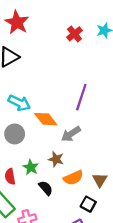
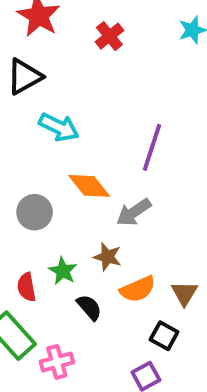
red cross: (74, 34) -> (109, 36), moved
cyan arrow: (19, 103) -> (59, 127), moved

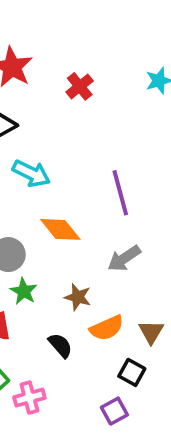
purple line: (152, 147) -> (120, 193), turned -33
gray arrow: (134, 212) -> (124, 258), moved
green star: (63, 271) -> (24, 291), moved

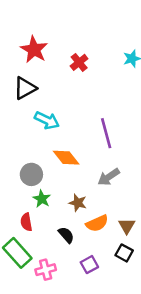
black square: (132, 372) -> (124, 253), moved
purple square: (114, 411) -> (89, 265), moved

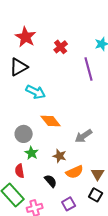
purple line: (106, 133) -> (89, 69), moved

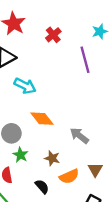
gray arrow: (84, 136) -> (79, 136), turned 72
brown triangle: (98, 174) -> (95, 170), moved

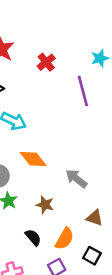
brown triangle: (95, 170) -> (95, 218), turned -42
orange semicircle: (69, 176) -> (65, 239), moved, turned -36

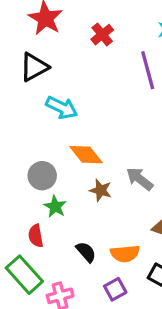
brown star: (45, 205) -> (101, 190), moved
orange semicircle: (65, 239) -> (125, 254), turned 55

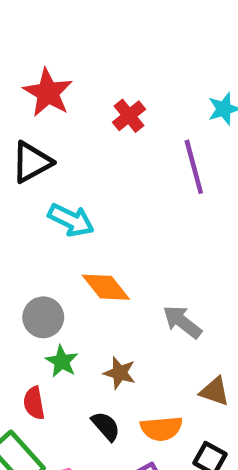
brown star: (101, 190) -> (120, 373), moved

